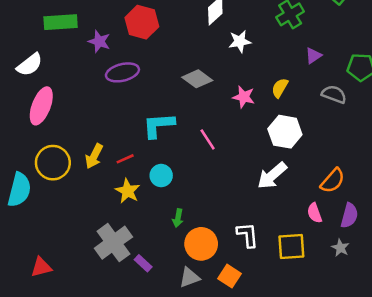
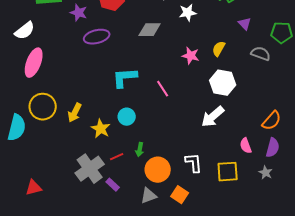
purple triangle: (313, 56) -> (245, 24), turned -40
gray diamond: (197, 79) -> (150, 30), moved, turned -35
yellow arrow: (94, 156) -> (75, 113), moved
red line: (125, 159) -> (117, 157), moved
orange semicircle: (333, 181) -> (272, 121), moved

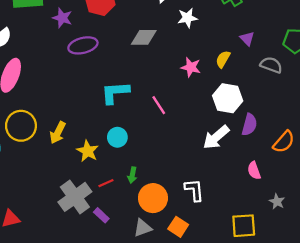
purple triangle: (245, 24) -> (247, 39), moved
purple semicircle: (273, 148) -> (249, 125), moved
yellow square: (228, 172) -> (244, 226), moved

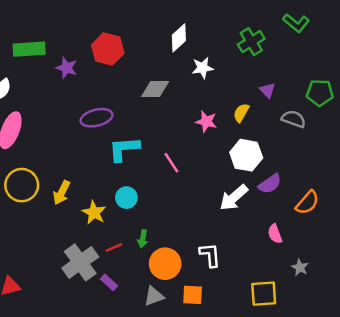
purple ellipse: (83, 45) -> (97, 118), moved
purple semicircle: (249, 125) -> (270, 184), turned 40
orange square: (178, 227) -> (193, 295), turned -30

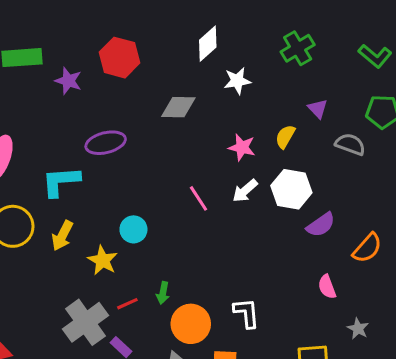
green L-shape: (296, 23) -> (375, 56), moved
cyan L-shape: (124, 149) -> (61, 181), moved
cyan circle: (126, 198) -> (133, 229), moved
white arrow: (234, 198) -> (245, 191), moved, size x0.7

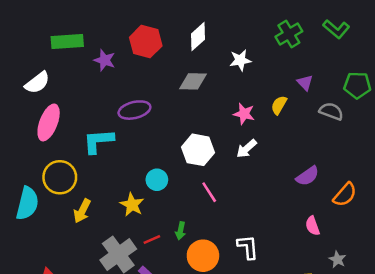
white diamond: (208, 44) -> (198, 37), moved
green L-shape: (375, 56) -> (336, 29), moved
white hexagon: (291, 189) -> (198, 150), moved
pink line: (199, 198) -> (209, 192), moved
yellow arrow: (62, 236) -> (82, 211), moved

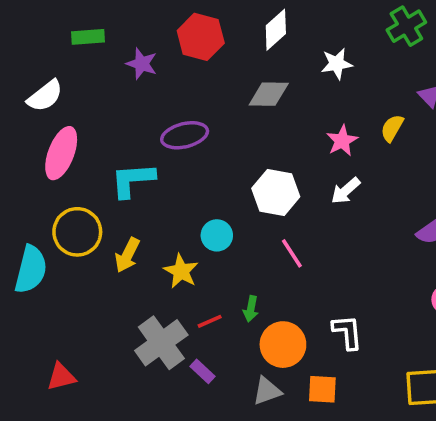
green rectangle: (67, 42) -> (88, 37), size x0.7
pink star: (244, 114) -> (342, 141), turned 30
yellow arrow: (82, 211) -> (127, 255), moved

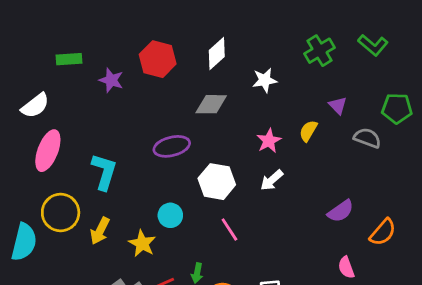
purple ellipse: (185, 135) -> (172, 146), moved
cyan L-shape: (133, 180) -> (104, 172), turned 111

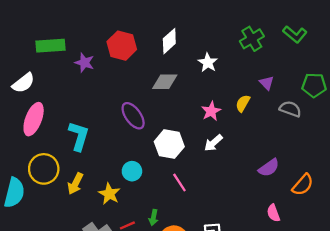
green rectangle: (69, 59) -> (51, 46), size x1.4
white star: (265, 80) -> (208, 63), turned -30
purple ellipse: (172, 146) -> (133, 116), turned 68

